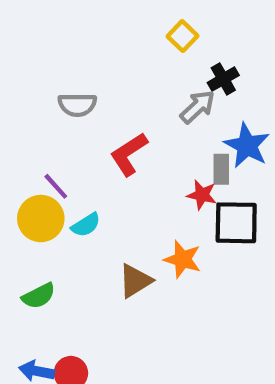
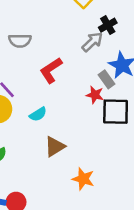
gray rectangle: (221, 169) -> (106, 79), turned -36
cyan semicircle: (86, 225) -> (38, 114), moved
orange star: (183, 259) -> (83, 179), moved

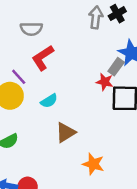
gray arrow: (92, 42) -> (96, 17), moved, turned -40
red L-shape: (51, 70) -> (43, 58), moved
gray rectangle: (106, 79) -> (116, 67), turned 72

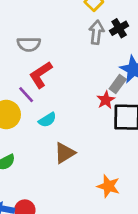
purple line: (19, 77) -> (26, 95), moved
red star: (105, 82) -> (106, 100), turned 30
orange star: (93, 164) -> (108, 186), moved

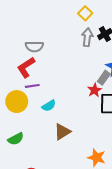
red L-shape: (41, 75) -> (26, 67), moved
purple line: (26, 95) -> (32, 86), turned -56

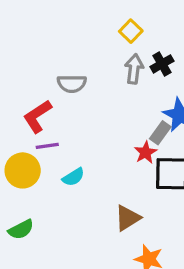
gray semicircle: (34, 47) -> (72, 84), moved
brown triangle: (62, 132) -> (128, 218), moved

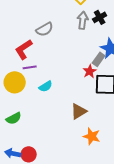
gray semicircle: (72, 84) -> (45, 29), turned -30

